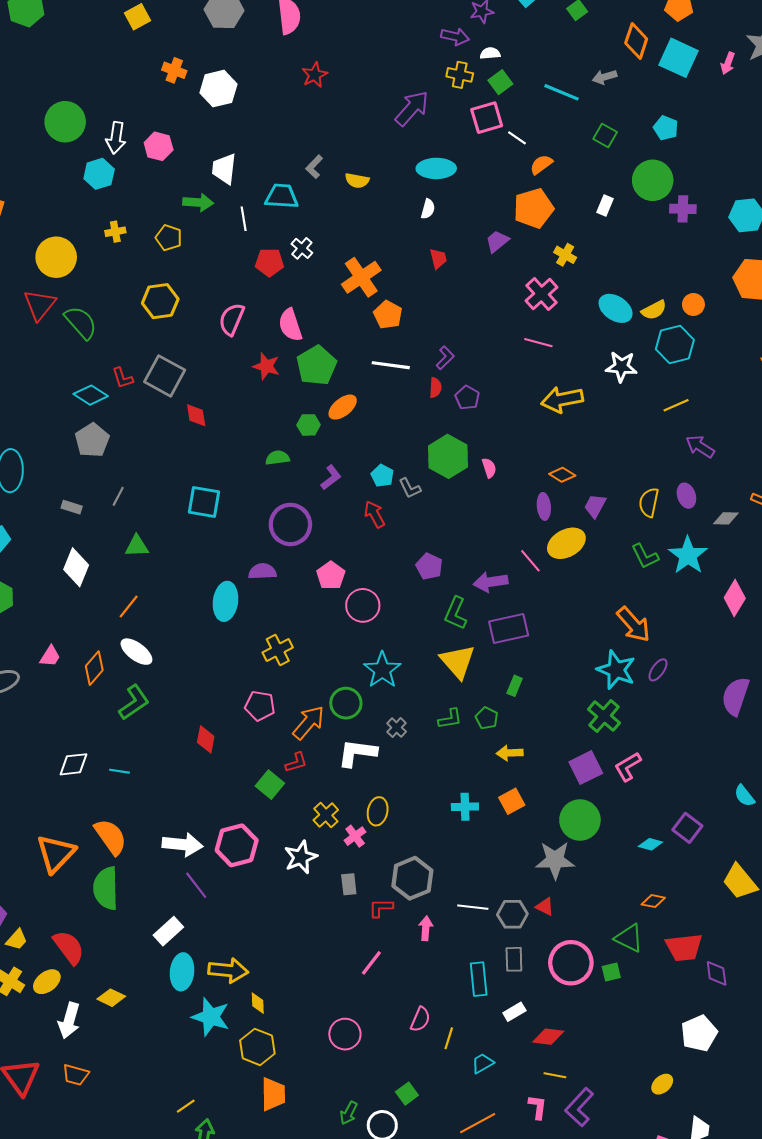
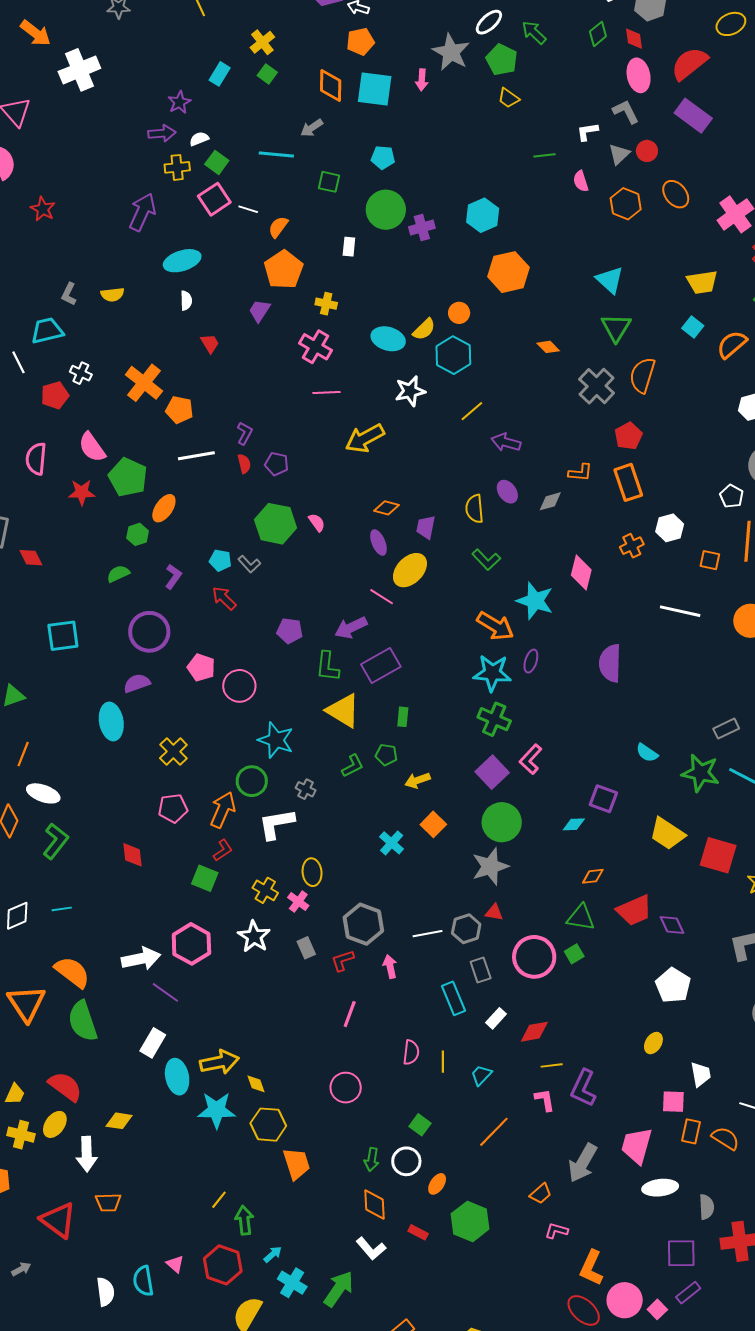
cyan star: (688, 555) -> (535, 601), moved
cyan cross: (465, 807) -> (392, 843), turned -30

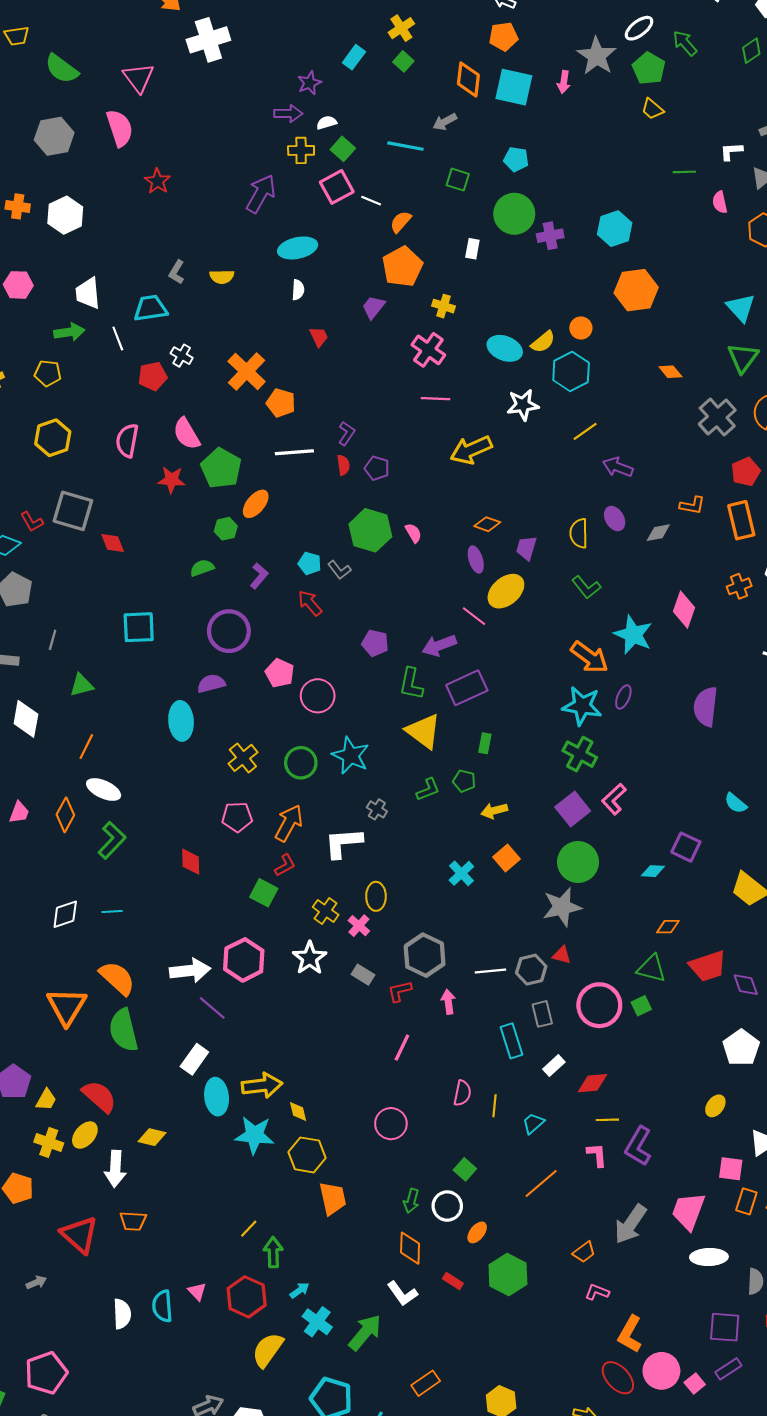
green circle: (252, 781) -> (301, 763), moved
gray rectangle: (306, 948) -> (363, 975), turned -40

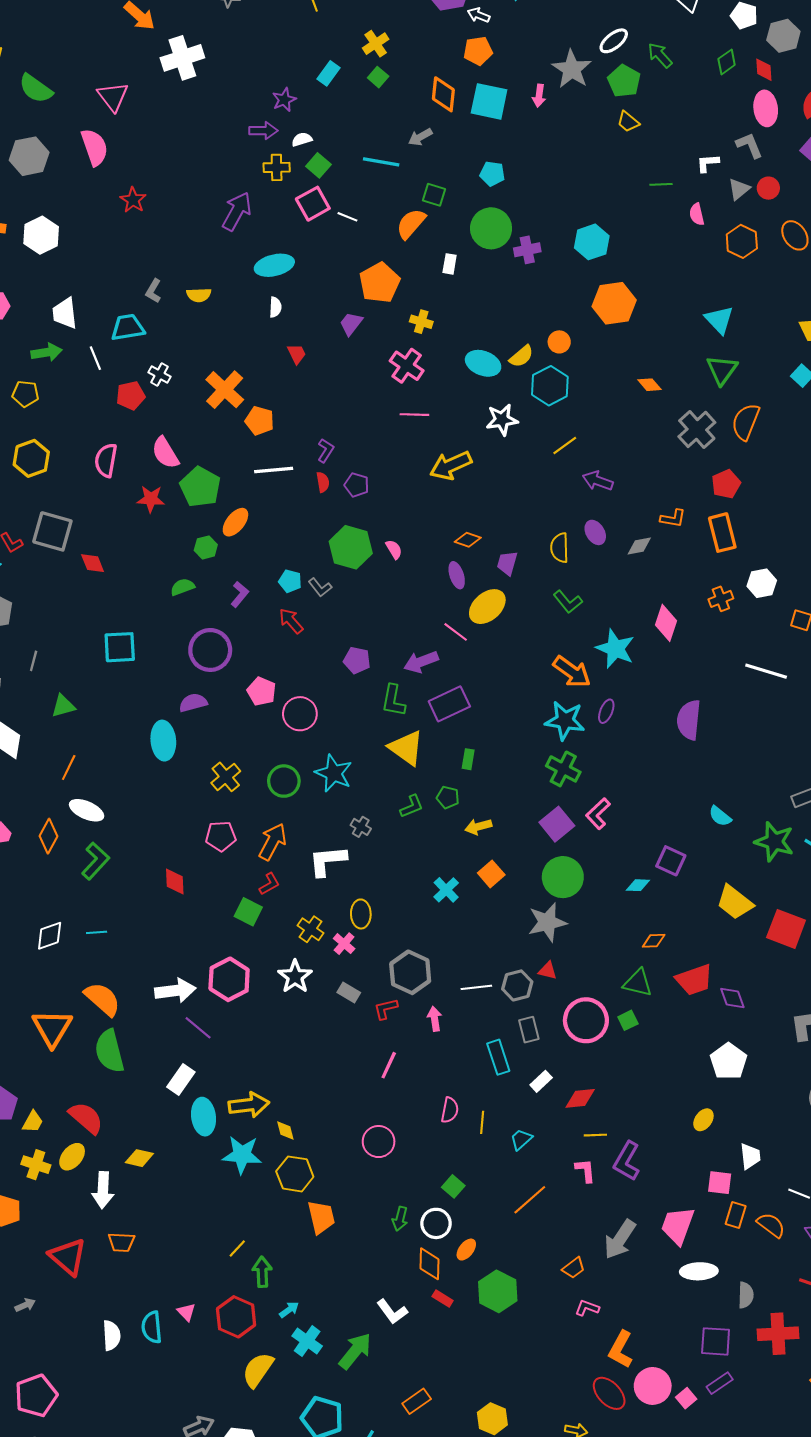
orange semicircle: (401, 222) -> (411, 224), moved, size x1.4
orange diamond: (410, 1248) -> (430, 1264), moved

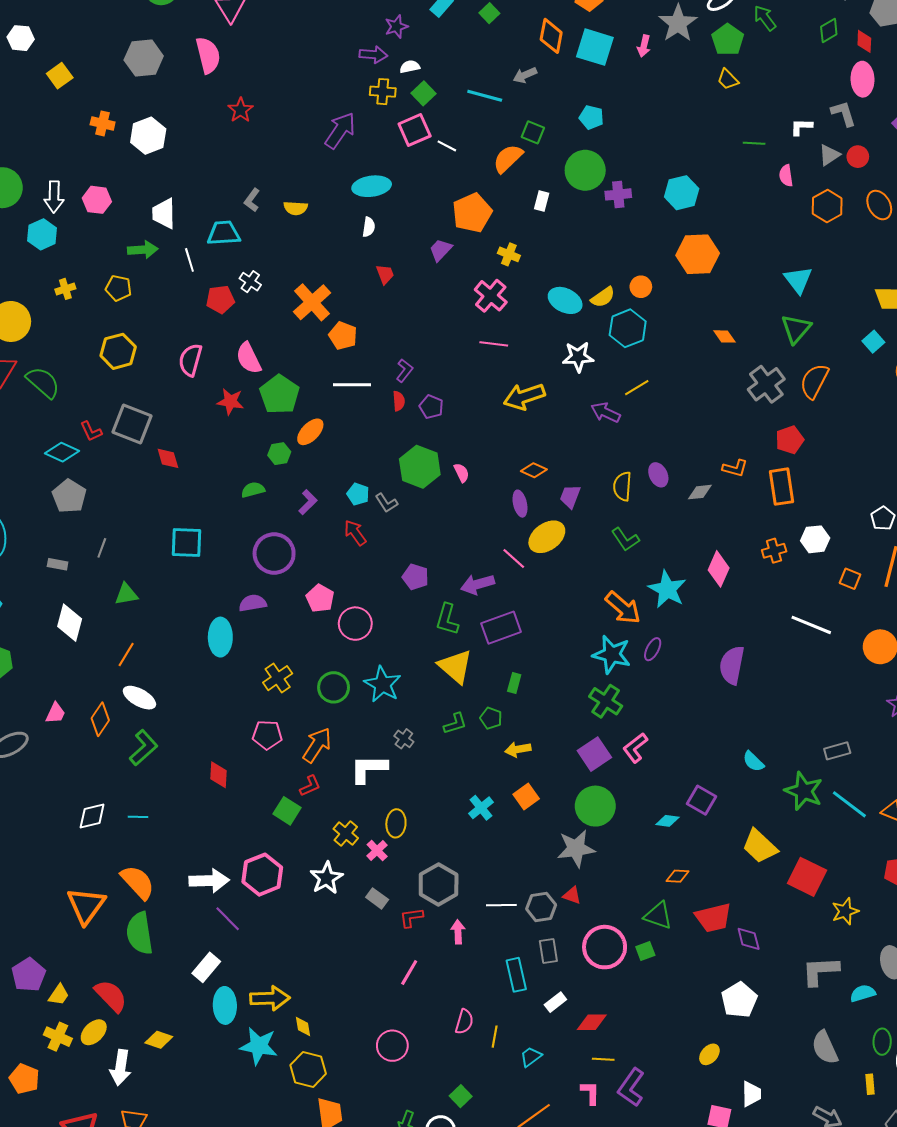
purple arrow: (598, 481) -> (606, 413), moved

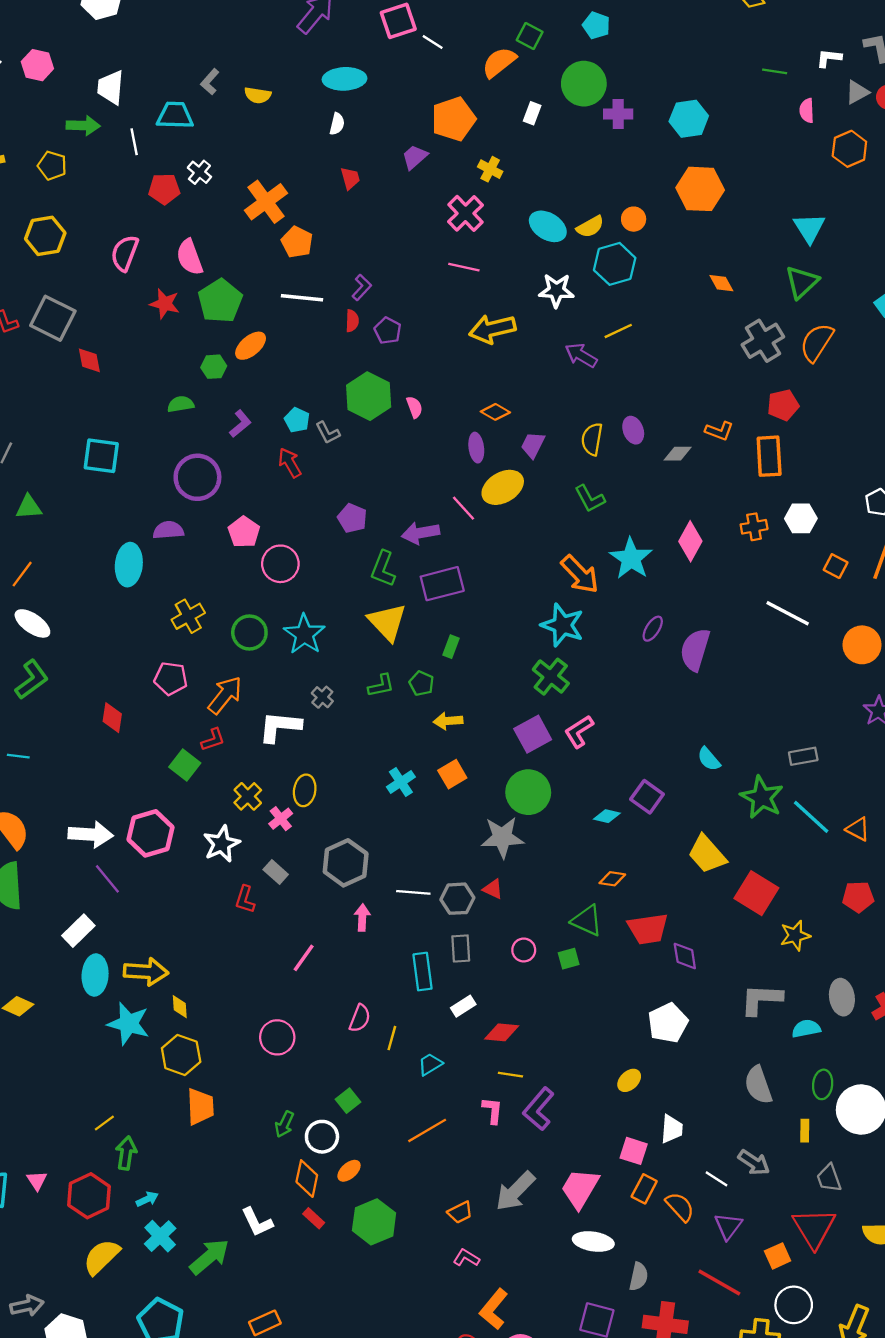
purple ellipse: (653, 649) -> (653, 629), moved
red L-shape: (411, 918) -> (245, 899), moved, turned -70
pink circle: (605, 947) -> (524, 950), size x0.5

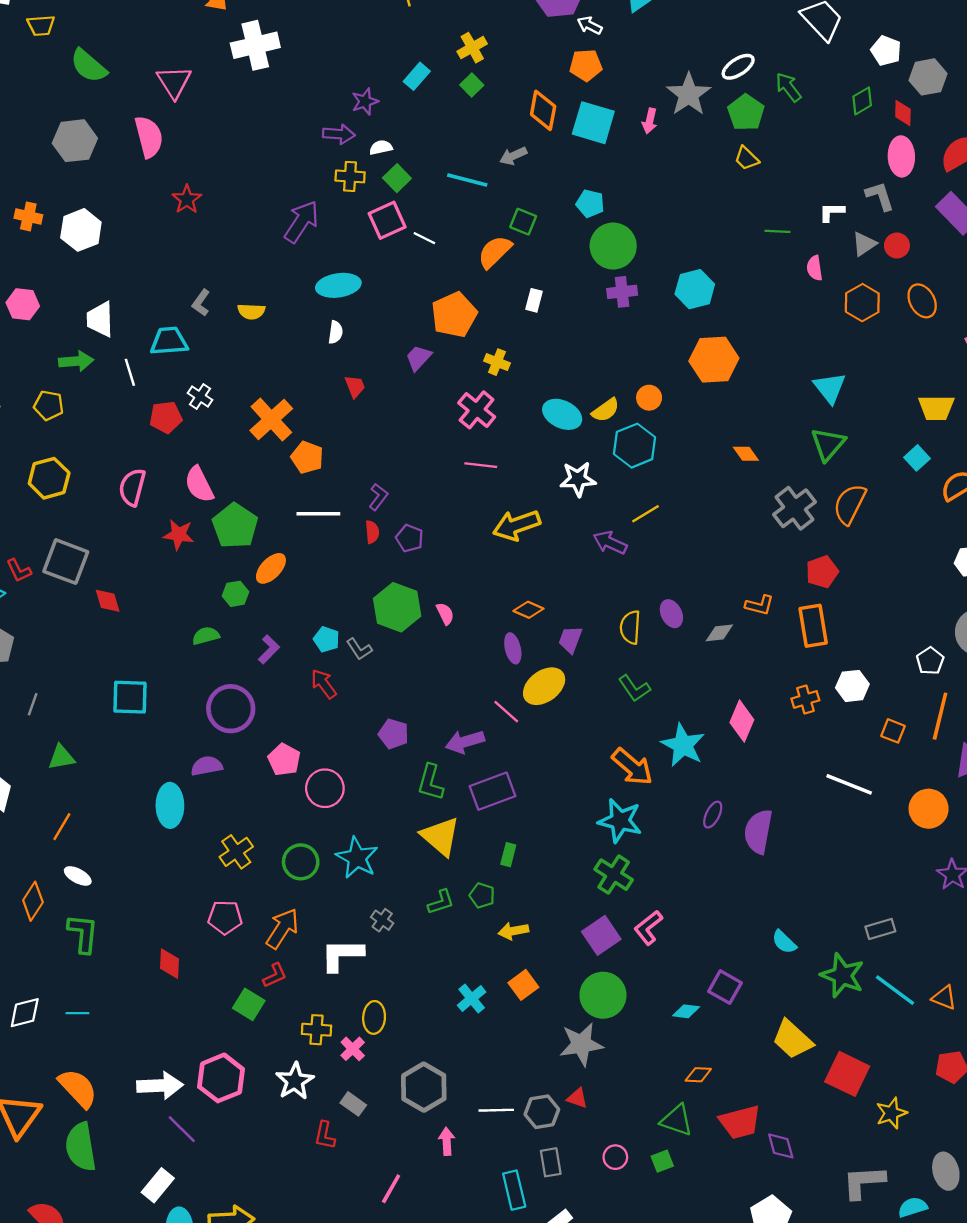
green circle: (584, 84) -> (613, 246), moved
white ellipse: (32, 623) -> (78, 876), size x0.7
green L-shape: (32, 680) -> (83, 933), turned -42
yellow cross: (248, 796) -> (316, 1030), turned -36

